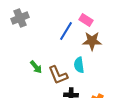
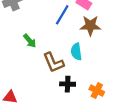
green arrow: (36, 67) -> (30, 41), moved

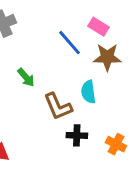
blue line: (62, 15) -> (70, 43), turned -72

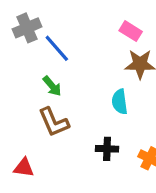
blue line: (70, 43) -> (57, 48), moved
brown L-shape: (58, 106) -> (54, 122), moved

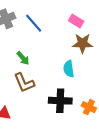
blue line: (57, 48) -> (34, 23), moved
black cross: (107, 149) -> (60, 101), size x1.5

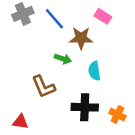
brown star: (82, 43) -> (81, 38), moved
green arrow: (23, 58) -> (63, 59), moved, turned -32

